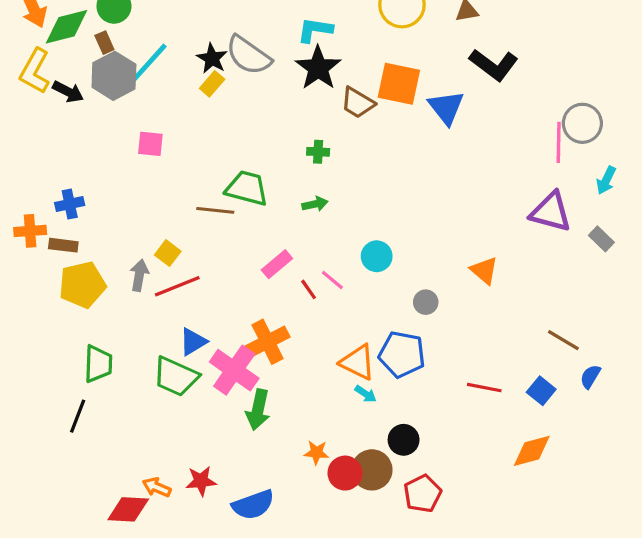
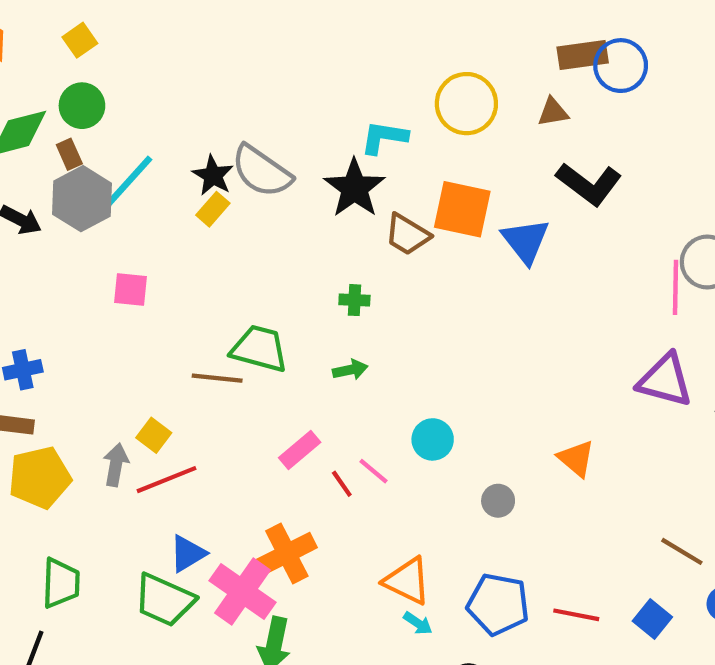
cyan L-shape: (315, 30) -> (384, 137), moved
blue pentagon: (402, 354) -> (498, 604), moved

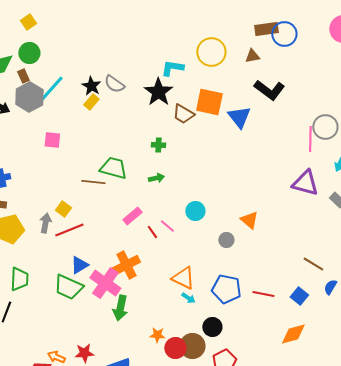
gray semicircle: (262, 171) -> (114, 84), size x0.7
orange triangle: (576, 458) -> (249, 220), moved

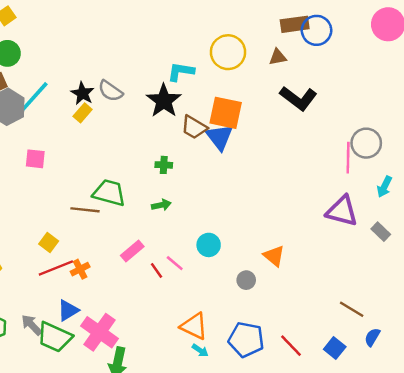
blue triangle: (239, 117) -> (220, 137), moved
gray arrow: (45, 223) -> (32, 325), moved, turned -54
orange cross: (126, 265) -> (80, 269), moved, size x0.6
red line: (263, 294) -> (291, 346), turned 35

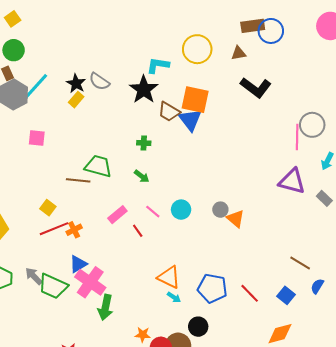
green arrow: (161, 205) -> (142, 176), turned 49
pink line: (175, 263) -> (153, 212), moved
gray circle: (246, 280) -> (220, 210), moved
blue triangle: (68, 310) -> (78, 264), moved

